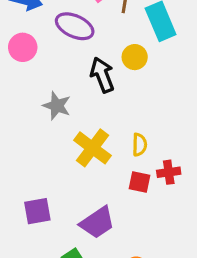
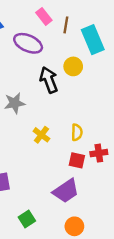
gray star: (57, 106) -> (15, 103), turned -30
yellow cross: (92, 148) -> (41, 135), size x0.6
purple trapezoid: (97, 223) -> (66, 191), moved

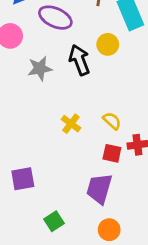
gray star: (15, 103) -> (40, 68), moved
yellow semicircle: (77, 132) -> (112, 121), turned -49
purple trapezoid: (66, 191) -> (99, 189), turned 140

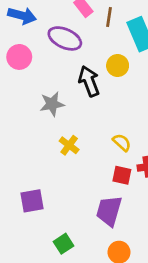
gray star: (40, 68) -> (52, 104), moved
yellow cross: (71, 124) -> (69, 145), moved

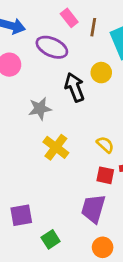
yellow cross: (69, 145) -> (56, 147), size x1.4
purple square: (32, 201) -> (21, 215), moved

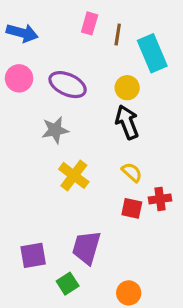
pink rectangle: (69, 18) -> (90, 23), turned 54
purple ellipse: (52, 47) -> (68, 85), moved
black arrow: (75, 87) -> (127, 122), moved
purple trapezoid: (93, 209) -> (86, 248), moved

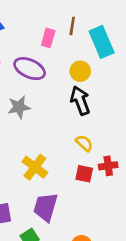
pink rectangle: (90, 23) -> (48, 38), moved
yellow cross: (74, 175) -> (35, 167), moved

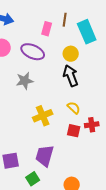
yellow cross: (35, 167) -> (43, 116), moved, turned 30

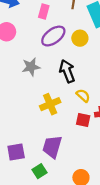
pink rectangle: (47, 29) -> (44, 12), moved
purple ellipse: (33, 52) -> (53, 36), moved, turned -60
black arrow: (71, 76) -> (67, 71), moved

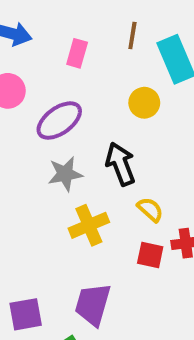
purple ellipse: (53, 36) -> (59, 121), moved
gray star: (31, 67) -> (65, 174), moved

